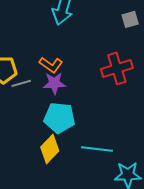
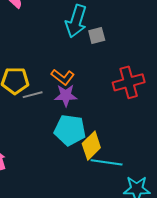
gray square: (130, 19) -> (97, 35), moved
yellow diamond: (50, 149) -> (91, 146), moved

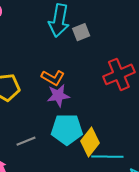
gray line: (33, 95) -> (26, 141), moved

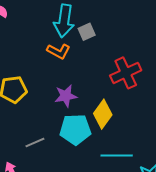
orange L-shape: (53, 78) -> (59, 51), moved
yellow diamond: (90, 142) -> (103, 114), moved

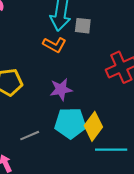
gray square: (87, 32) -> (83, 26), turned 30
yellow diamond: (103, 114) -> (93, 126), moved

